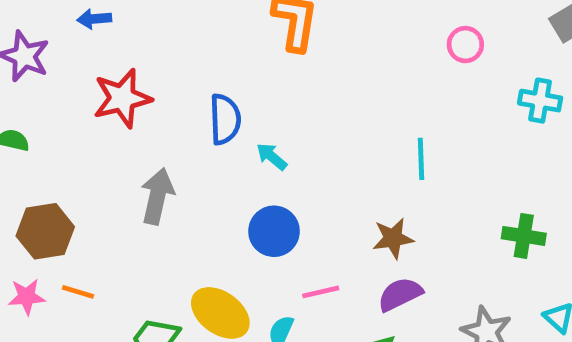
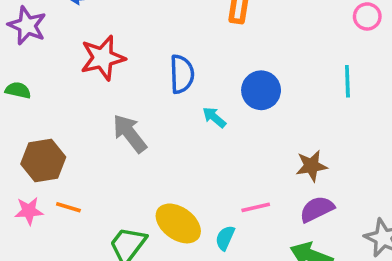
cyan arrow: (272, 157) -> (214, 117), moved
cyan line: (421, 159) -> (347, 81), moved
gray arrow: (157, 196) -> (130, 133), turned -51
blue circle: (274, 231) -> (261, 90), moved

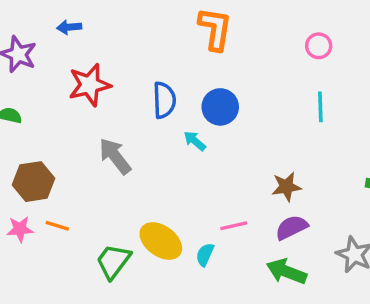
pink circle: (367, 16) -> (319, 46), moved
blue circle: (261, 90) -> (220, 107), moved

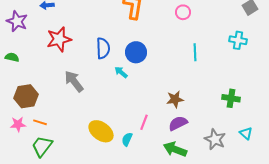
pink circle: (319, 46) -> (183, 12), moved
pink line: (234, 226) -> (144, 122), turned -56
green trapezoid: (113, 261) -> (42, 146), moved

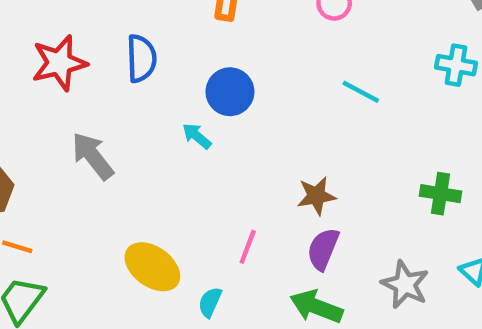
blue semicircle: (103, 48) -> (141, 58), moved
cyan line: (195, 52) -> (361, 92), turned -60
purple semicircle: (178, 123) -> (323, 249), turned -42
cyan semicircle: (127, 139) -> (210, 302), moved

